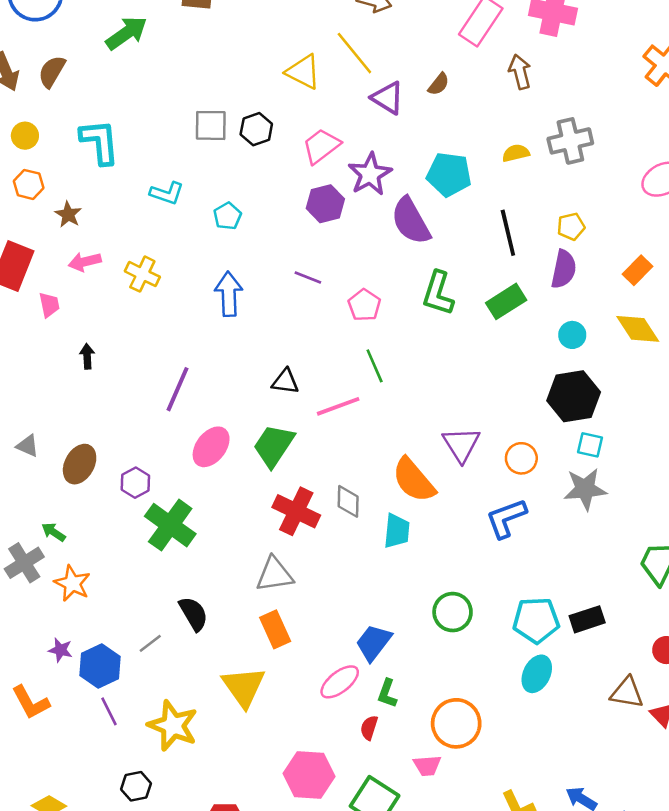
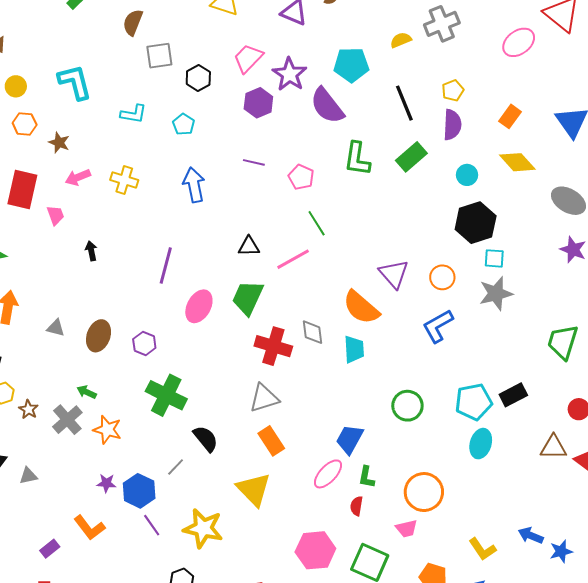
brown semicircle: (52, 72) -> (133, 22), moved
black hexagon: (256, 129) -> (198, 78), moved
green cross: (170, 525) -> (166, 395), moved

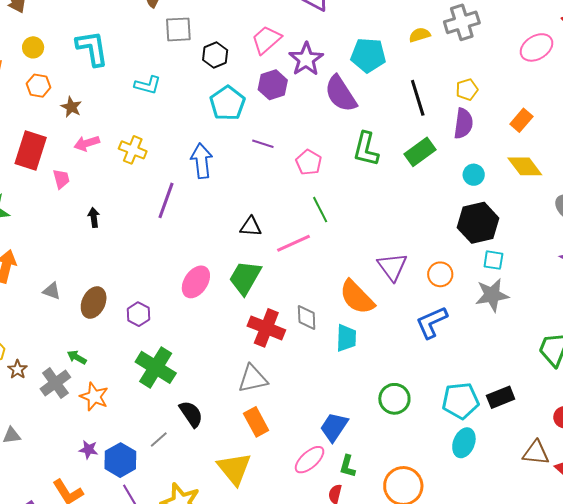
cyan pentagon: (184, 124) -> (227, 103), moved, size x1.6
purple line: (166, 265) -> (166, 200), moved

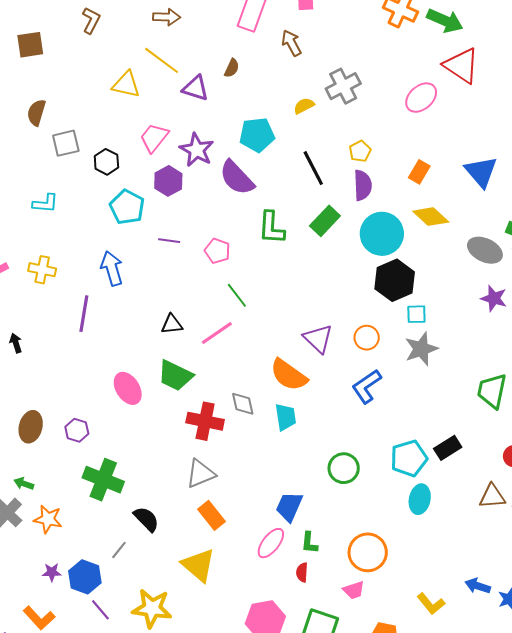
cyan circle: (474, 175) -> (382, 234), size x2.0
green trapezoid: (245, 278) -> (175, 375), turned -84
pink ellipse: (196, 282) -> (128, 388), turned -56

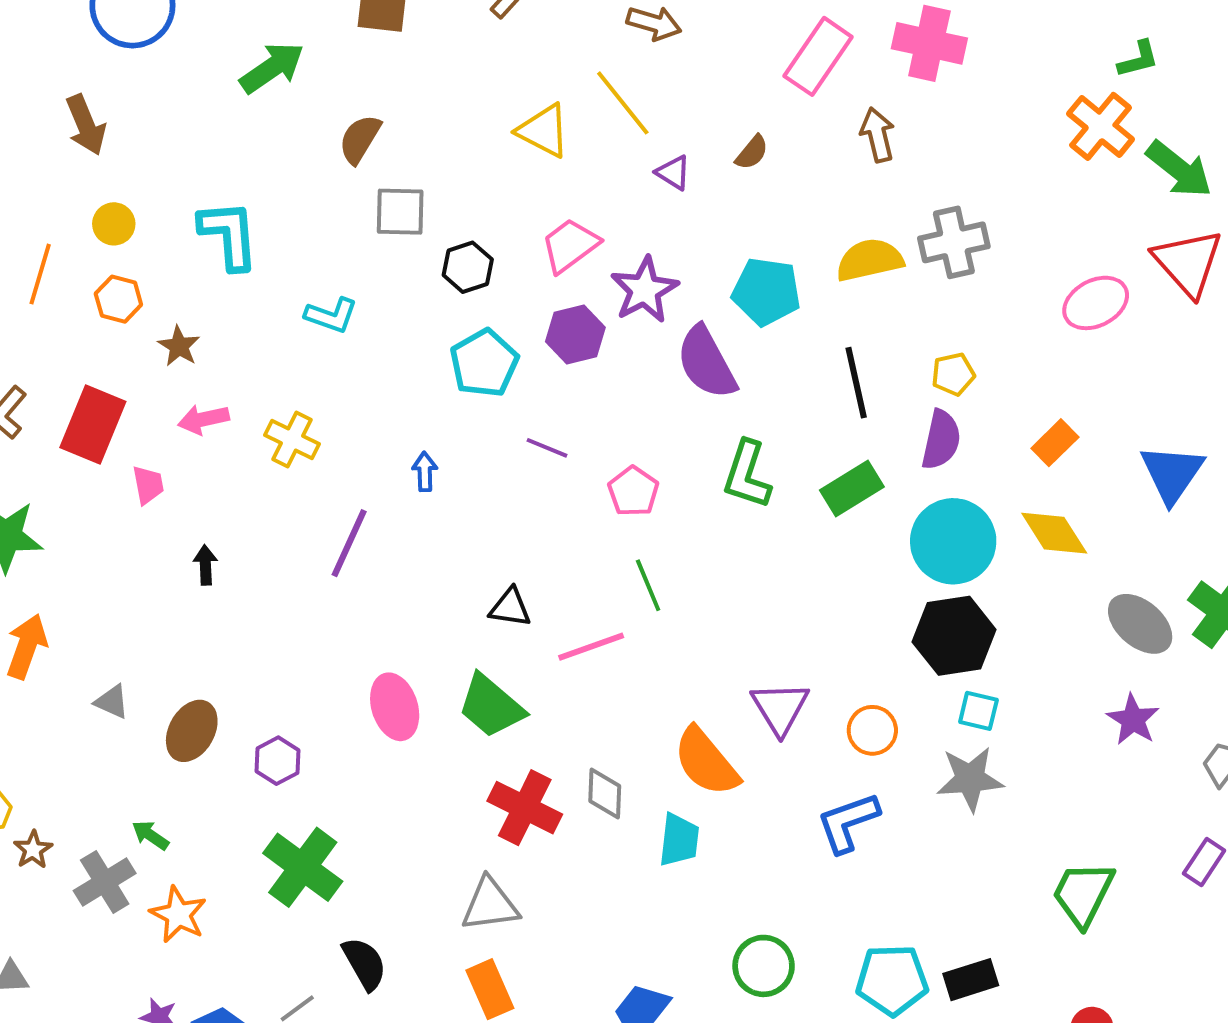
purple triangle: (196, 88) -> (673, 173), size x0.7
yellow semicircle: (304, 106) -> (870, 260), size x1.6
blue arrow: (112, 268) -> (425, 472), size x0.6

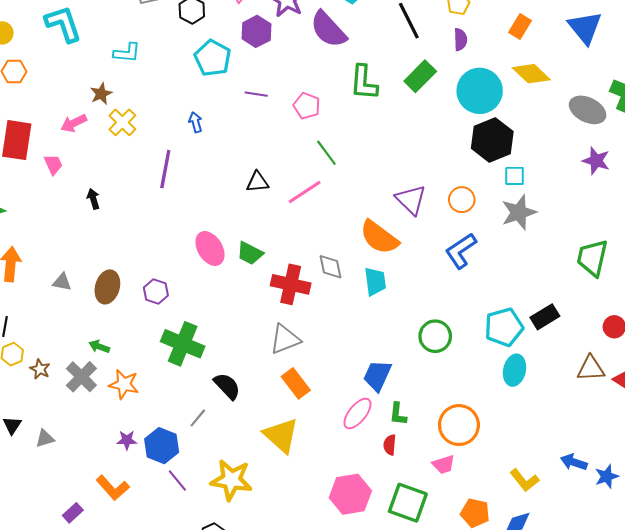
brown star: (179, 346) -> (101, 94), moved, turned 30
yellow cross: (292, 439) -> (122, 122), turned 32
purple semicircle: (941, 440) -> (460, 40), size x0.7
green trapezoid: (491, 706) -> (250, 253), moved, size x0.7

